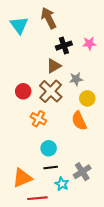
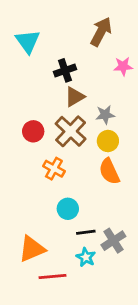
brown arrow: (49, 18) -> (101, 32), moved, turned 55
black cross: (64, 46) -> (65, 70), moved
yellow circle: (87, 98) -> (108, 141), moved
black line: (51, 168) -> (86, 232), moved

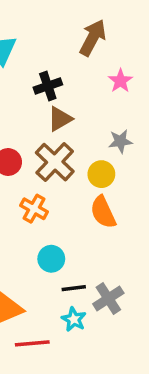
pink star: (123, 66) -> (120, 81), turned -30
gray star: (105, 115) -> (120, 141), moved

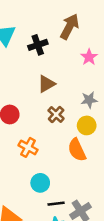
black cross: (48, 86) -> (38, 45), moved
brown cross: (55, 162) -> (56, 114), moved, size x0.6
yellow circle: (101, 174) -> (87, 125), moved

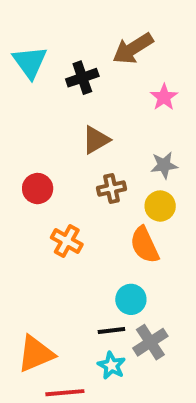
brown arrow: (70, 27) -> (133, 48), turned -150
brown cross: (56, 114) -> (111, 189), turned 35
cyan circle: (40, 183) -> (131, 299), moved

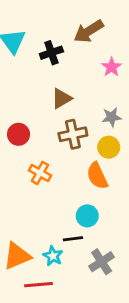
brown cross: (111, 189) -> (73, 134), size x1.4
gray cross: (150, 342) -> (102, 262), moved
cyan star: (111, 365) -> (53, 256), moved

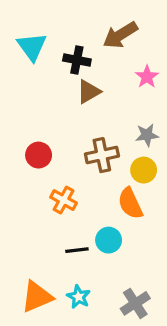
black cross: (51, 53) -> (77, 60), turned 30
brown triangle: (61, 98) -> (89, 92), moved
cyan circle: (87, 216) -> (109, 240), moved
black line: (73, 239) -> (77, 250), moved

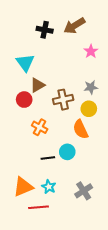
cyan triangle: (32, 47) -> (25, 63), moved
black cross: (77, 60) -> (45, 30), moved
brown triangle: (89, 92) -> (38, 85), moved

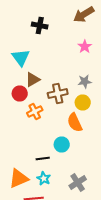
brown arrow: (74, 26) -> (84, 14), moved
orange cross: (40, 127) -> (35, 112), moved, turned 35
black line: (48, 158) -> (43, 158), moved

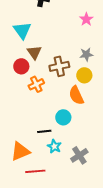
brown triangle: (33, 80) -> (34, 52), turned -35
cyan star: (44, 178) -> (54, 146), moved

